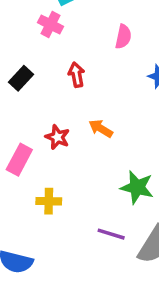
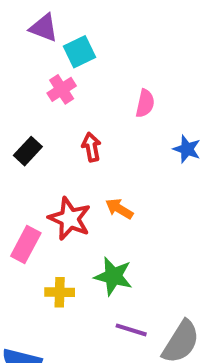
pink cross: (50, 25) -> (62, 89), turned 30
red star: (57, 137) -> (70, 219), size x1.5
green star: (137, 187) -> (113, 276), moved

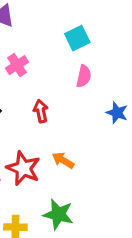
cyan square: (80, 52) -> (77, 38), moved

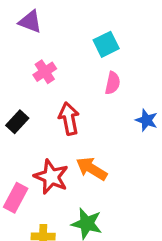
red arrow: (41, 111) -> (69, 119), size x1.4
orange arrow: (63, 160) -> (92, 169), size x1.4

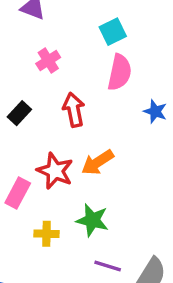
pink semicircle: (113, 83) -> (120, 72), size x1.5
orange arrow: (92, 169) -> (97, 162), turned -64

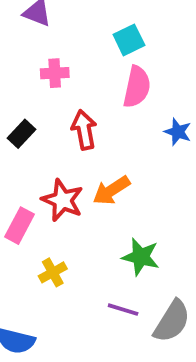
pink cross: (48, 60) -> (55, 73), turned 30
green star: (92, 220) -> (141, 257), moved
yellow cross: (47, 234) -> (53, 272), turned -30

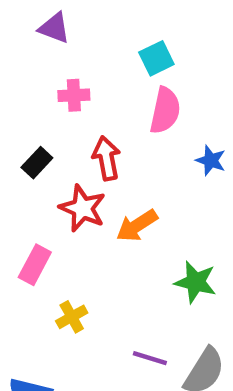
red star: (63, 200) -> (83, 208), moved
green star: (141, 257) -> (196, 282), moved

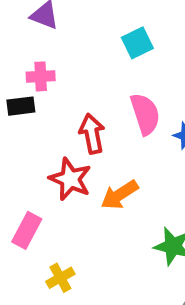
pink cross: (74, 95) -> (41, 76), moved
pink semicircle: (165, 110) -> (145, 114), moved, turned -30
black rectangle: (37, 163) -> (21, 106), moved, turned 40

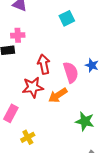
pink semicircle: (145, 114) -> (71, 72), moved
red star: (70, 179) -> (33, 87), turned -30

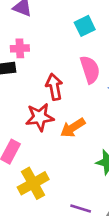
pink semicircle: (71, 72) -> (90, 70), moved
yellow cross: (28, 137) -> (33, 183), size x1.6

